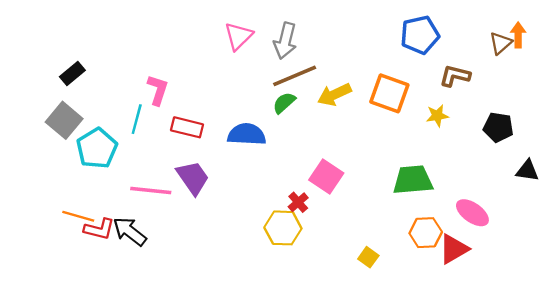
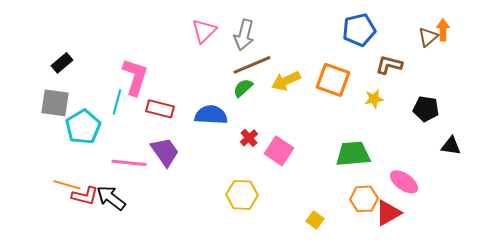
pink L-shape: (158, 90) -> (135, 77), size x1.4
gray square: (64, 120) -> (55, 103), turned -32
red cross: (298, 202) -> (249, 138), moved

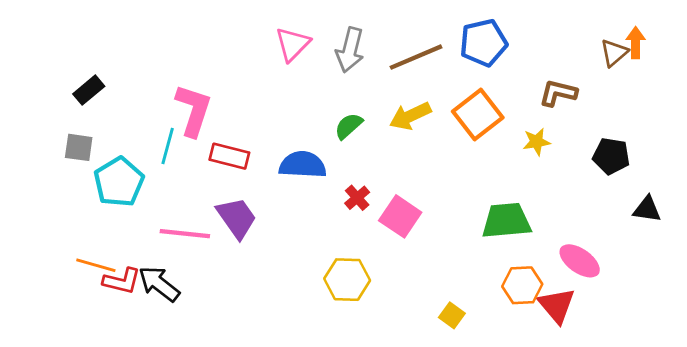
blue pentagon: (359, 30) -> (483, 43), moved
brown line: (252, 65) -> (416, 57), moved
orange square: (333, 80) -> (478, 114), turned 32
gray square: (55, 103) -> (79, 147), size x0.7
red triangle: (388, 213) -> (557, 305), turned -40

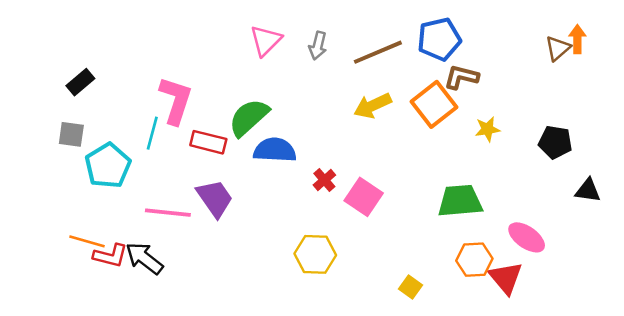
gray arrow: (350, 50) -> (318, 46), size x0.7
brown L-shape: (558, 93) -> (461, 77), moved
green semicircle: (349, 126) -> (249, 117), moved, size x1.6

